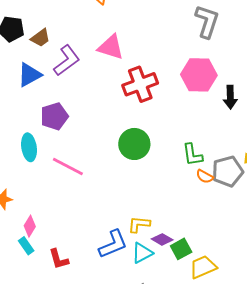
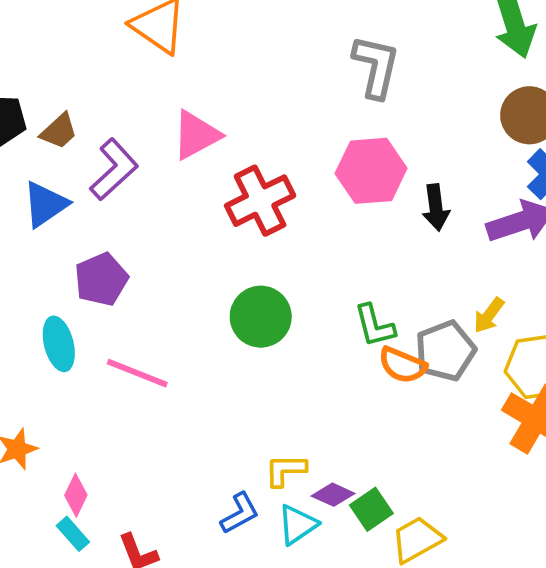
pink triangle: (111, 47) -> (196, 135), turned -40
orange semicircle: (205, 176) -> (402, 365), size x1.4
blue L-shape: (113, 244) -> (240, 513), size x0.7

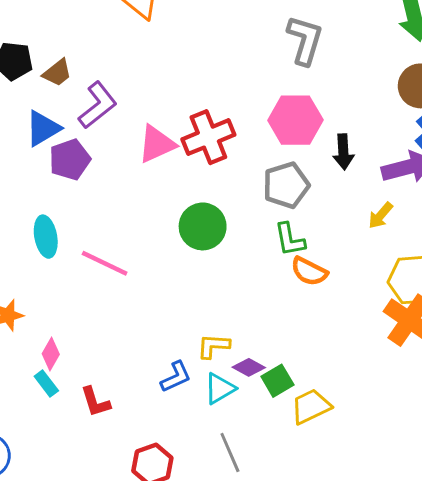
pink triangle: (196, 135) -> (157, 144), moved
purple pentagon: (101, 279) -> (70, 159), moved
yellow arrow: (489, 315) -> (381, 215), moved
gray pentagon: (445, 351) -> (286, 185), moved

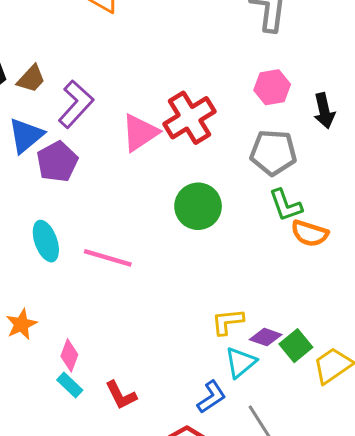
pink hexagon: (295, 120) -> (272, 87), size x0.7
gray pentagon: (286, 185) -> (273, 153), turned 30
blue L-shape: (176, 377) -> (212, 397), moved

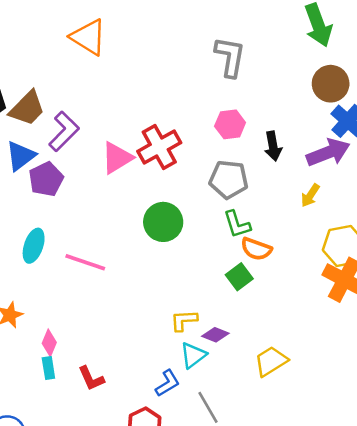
brown trapezoid: (31, 79) -> (27, 108), size x1.5
cyan ellipse: (46, 241) -> (34, 246), turned 36
green square: (296, 346) -> (239, 277), moved
cyan rectangle: (70, 385) -> (48, 368), turned 35

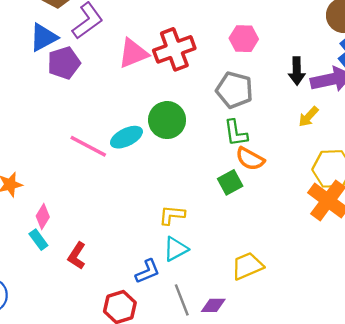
black arrow: (273, 146) -> (297, 71), moved
cyan ellipse: (34, 246) -> (126, 137), moved, turned 36
purple diamond: (215, 335) -> (213, 305), moved, turned -30
cyan rectangle: (48, 368) -> (38, 240), turned -36
red L-shape: (91, 378) -> (77, 256), turned 48

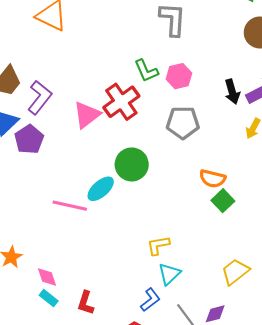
green L-shape: (236, 133) -> (146, 71), moved
green square: (230, 182) -> (223, 201), moved
pink diamond: (43, 216) -> (47, 277), turned -35

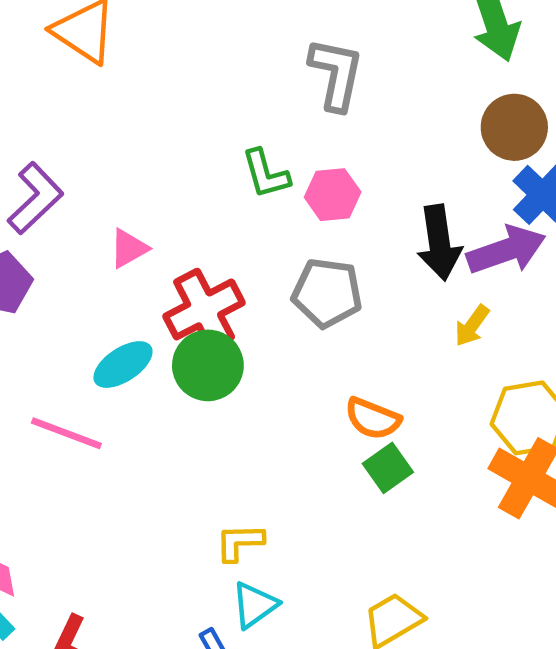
black arrow: (232, 92) -> (439, 243), size x1.4
red cross: (121, 102) -> (204, 309), moved
pink triangle: (87, 115) -> (129, 248), size x0.7
cyan ellipse: (101, 189) -> (123, 365), moved

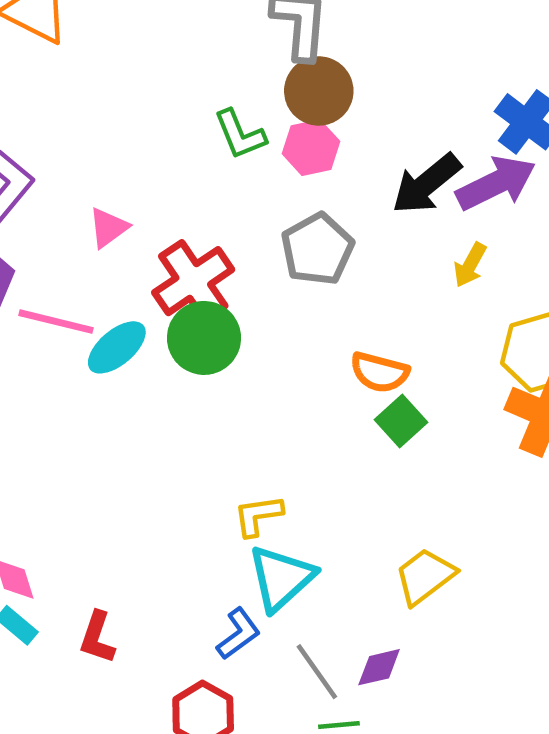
brown circle: (514, 127) -> (319, 91), moved
black arrow: (439, 243) -> (426, 184), turned 66
gray pentagon: (327, 293) -> (317, 249), turned -30
pink line: (66, 433) -> (56, 322), moved
cyan triangle: (255, 605) -> (281, 578), size x1.4

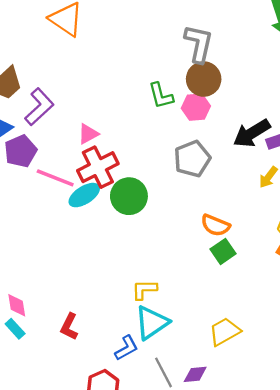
red cross: (193, 281) -> (98, 167), moved
red L-shape: (97, 637) -> (69, 327), moved

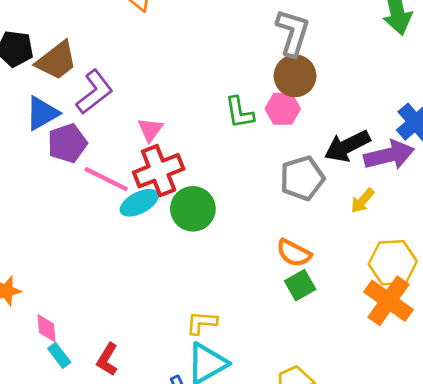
green L-shape: (161, 96) -> (239, 113), moved
pink triangle: (88, 134) -> (150, 130), turned -30
gray pentagon: (192, 159) -> (302, 178), moved
cyan rectangle: (15, 329) -> (59, 355), moved

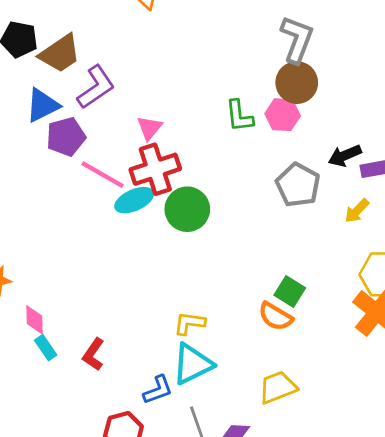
black arrow: (347, 146) -> (345, 156), size x0.7
gray pentagon: (302, 178) -> (298, 185), turned -30
orange semicircle: (294, 253) -> (275, 316), moved
green square: (300, 285) -> (290, 291), turned -32

